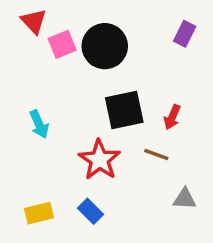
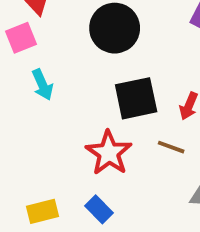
pink square: (62, 44) -> (21, 38), moved
cyan arrow: (39, 124) -> (42, 85), moved

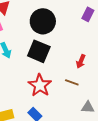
black square: (136, 98) -> (39, 51), moved, turned 35

